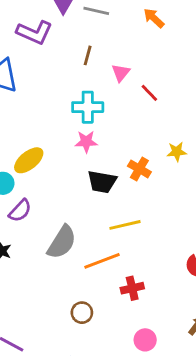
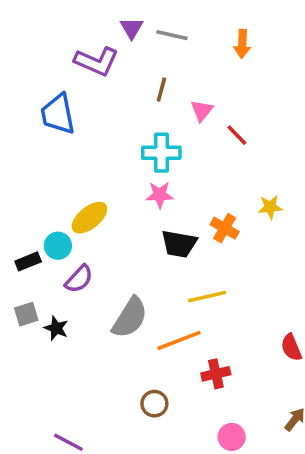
orange arrow: (154, 18) -> (242, 44), turned -130

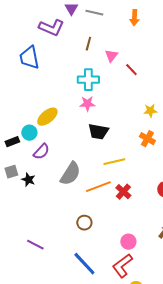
orange cross: (225, 228) -> (147, 139), moved
red cross: (216, 374) -> (123, 192), moved, turned -35

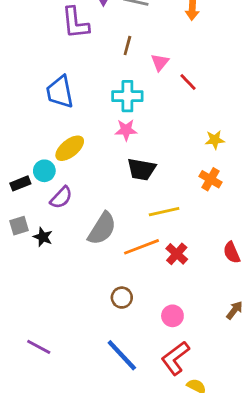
purple L-shape: (51, 28) -> (75, 23), turned 60
blue trapezoid: (29, 58) -> (60, 92), moved
pink circle: (128, 242) -> (172, 316), moved
purple line: (35, 245) -> (39, 347), moved

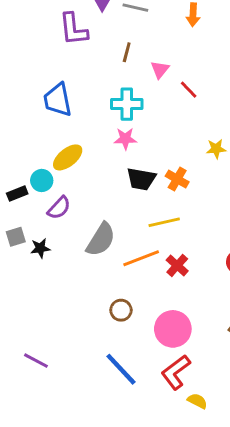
orange cross: (211, 179) -> (177, 179), moved
black star: (43, 237) -> (40, 248), turned -30
pink circle: (172, 316) -> (173, 329), size x1.6

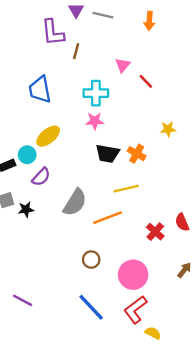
brown line: (127, 52) -> (76, 51), moved
red cross: (177, 266) -> (155, 232), moved

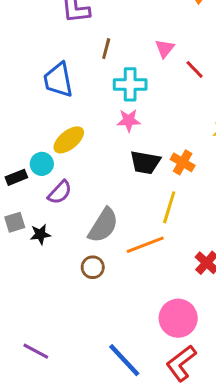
brown line: (76, 51) -> (106, 49), moved
yellow line: (126, 189) -> (169, 207), turned -60
brown circle: (91, 260) -> (93, 267), moved

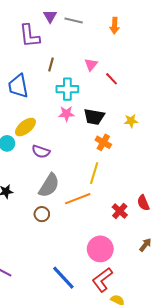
black trapezoid: (145, 162) -> (94, 117), moved
purple semicircle: (60, 192) -> (41, 152), moved, turned 66

